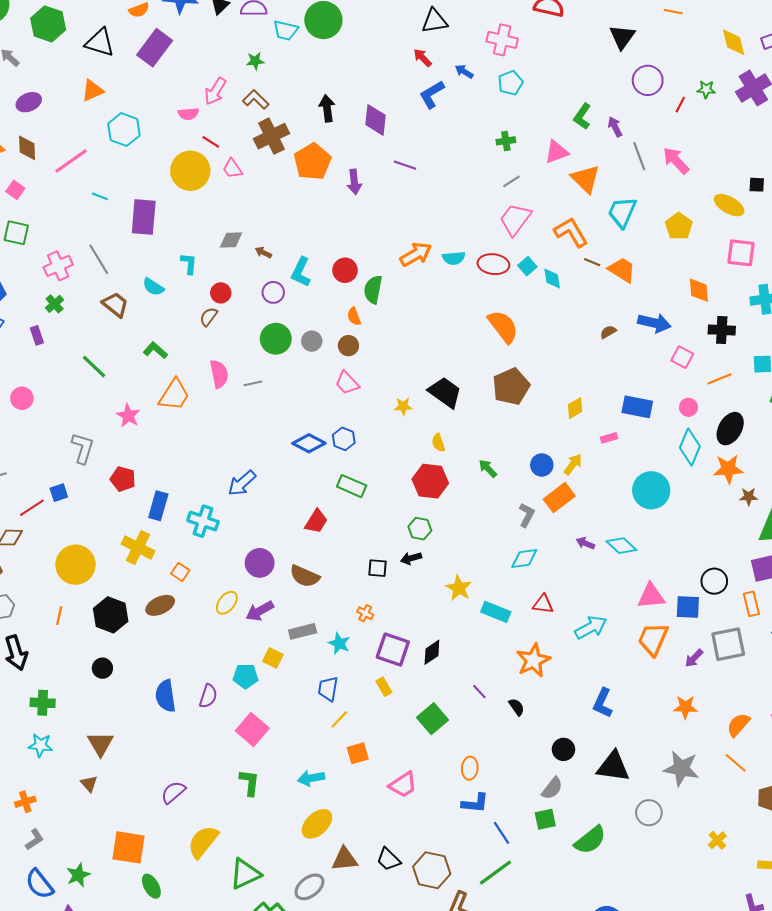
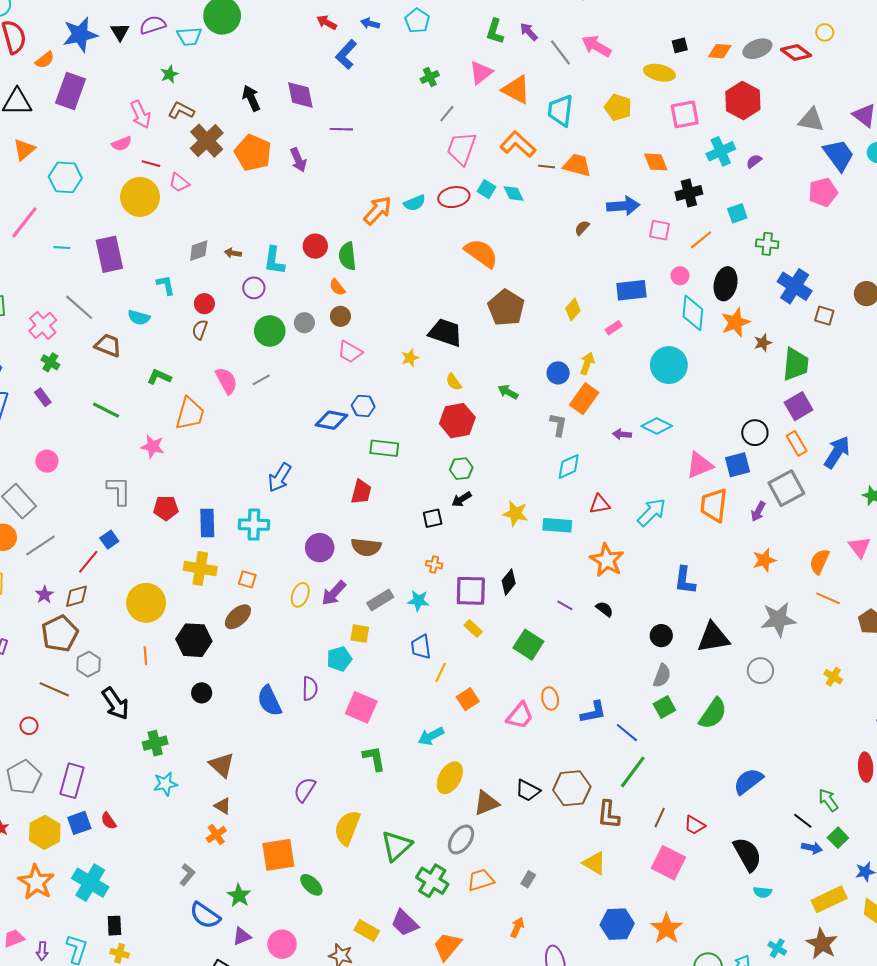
pink arrow: (215, 91) -> (141, 114), turned -40
orange ellipse: (470, 768) -> (550, 699), moved
orange cross: (25, 802) -> (216, 834), moved

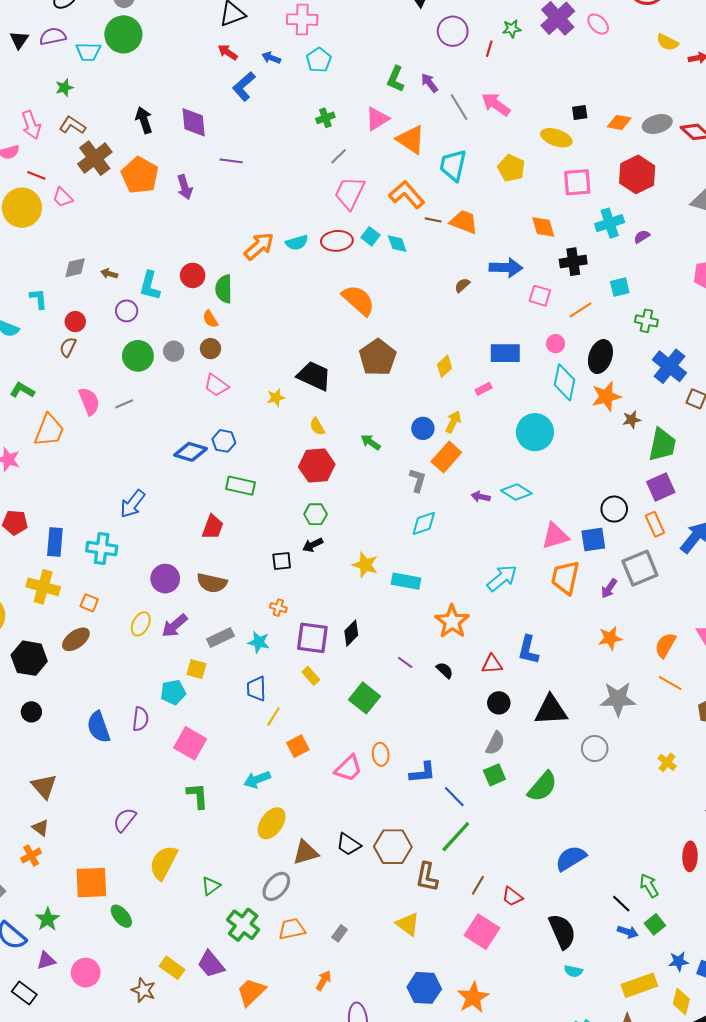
red triangle: (600, 504) -> (492, 664), moved
green triangle: (396, 846) -> (211, 886), size x0.6

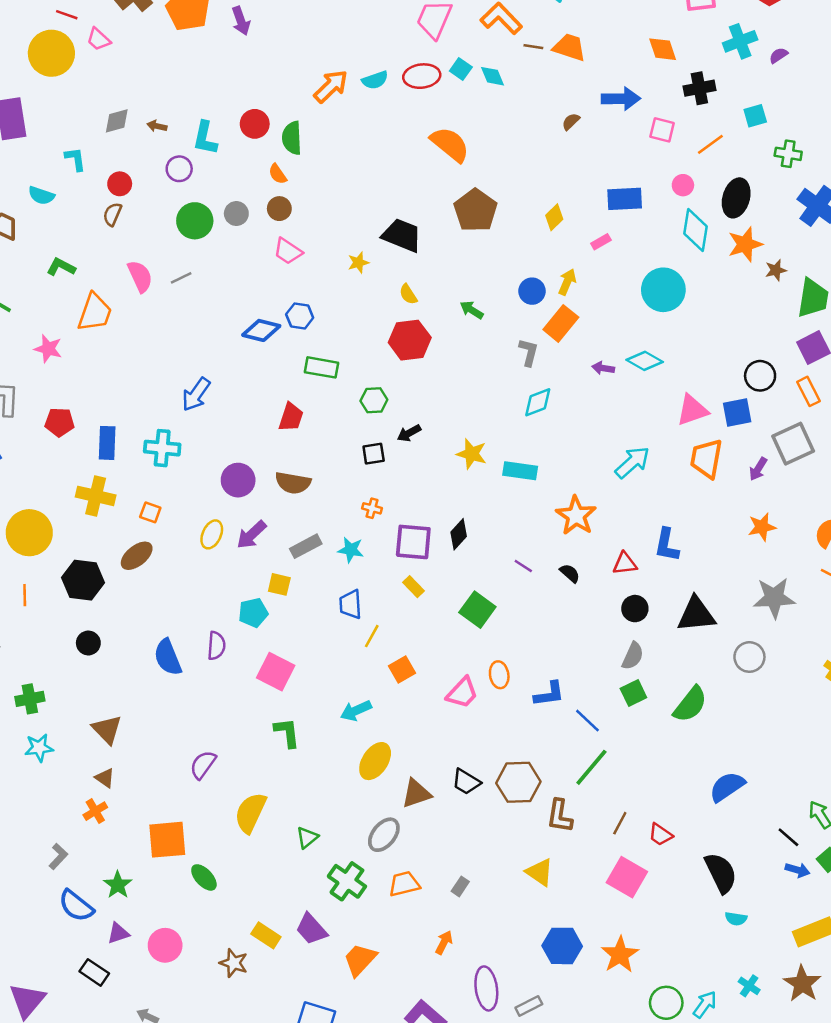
green hexagon: (316, 514) -> (374, 400), moved

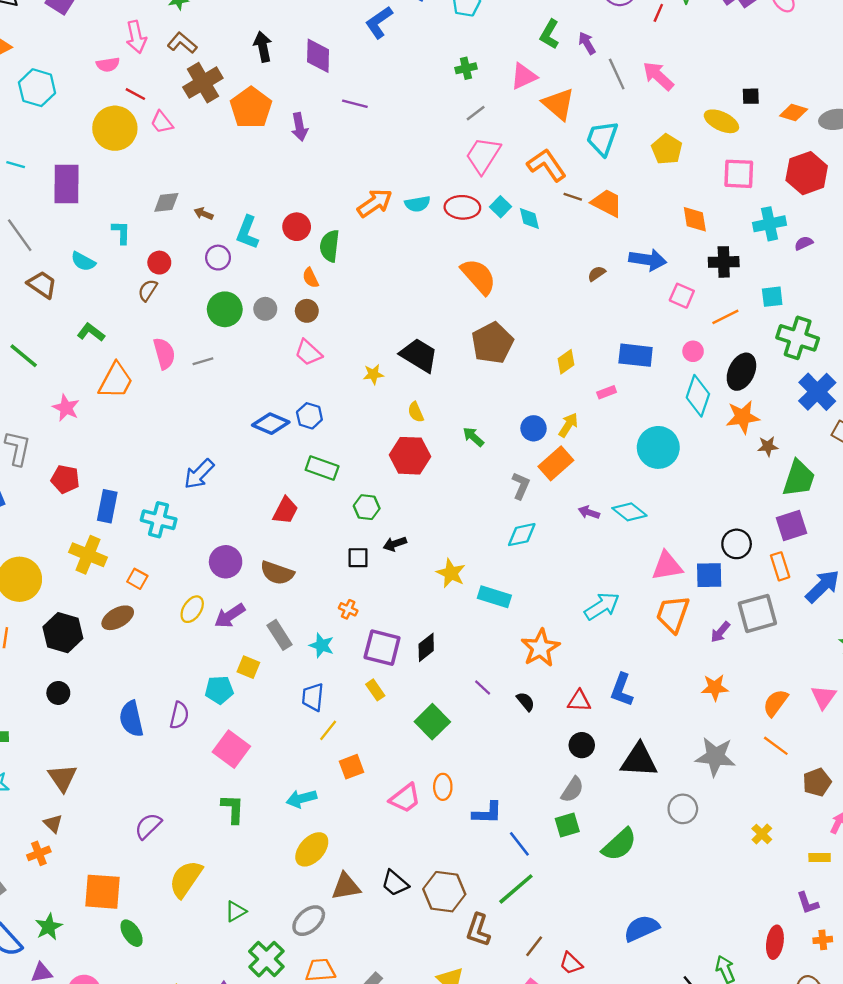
green cross: (788, 154) -> (798, 338), size x1.6
gray rectangle: (306, 546) -> (279, 635), turned 76

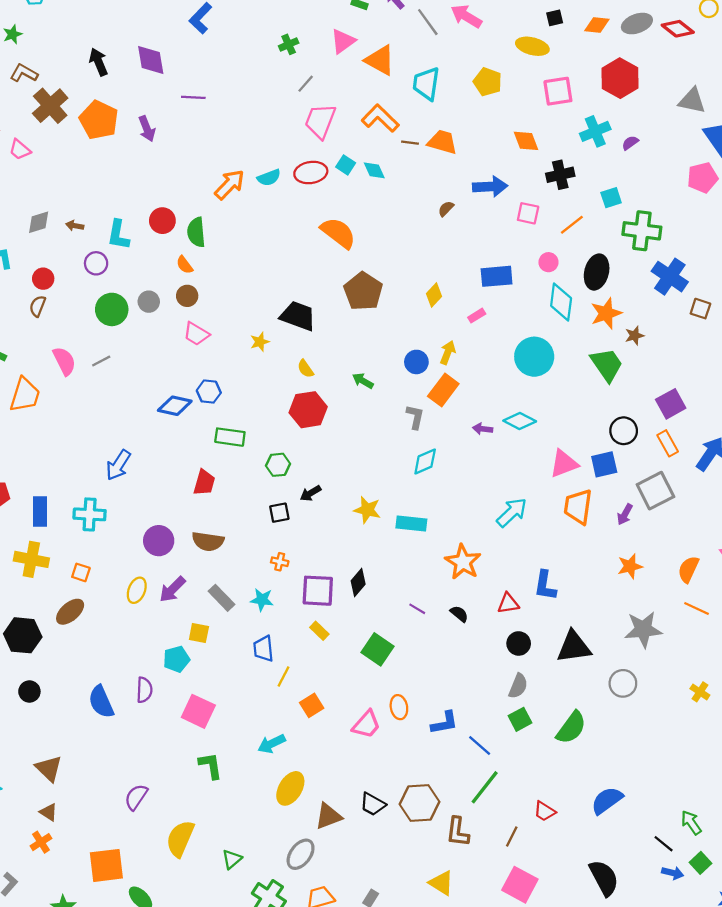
green trapezoid: (799, 478) -> (607, 365), moved, turned -42
red trapezoid: (571, 963) -> (545, 811), moved

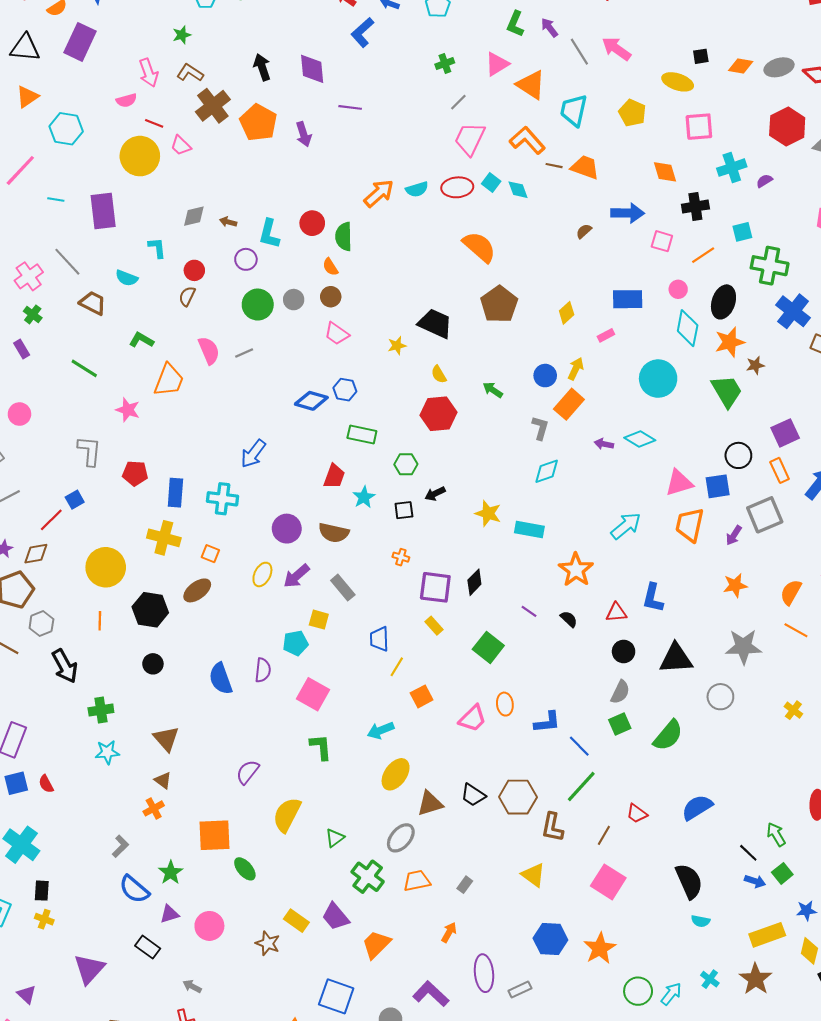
red hexagon: (620, 78) -> (787, 127), moved
cyan star: (262, 600) -> (364, 497), moved, turned 30

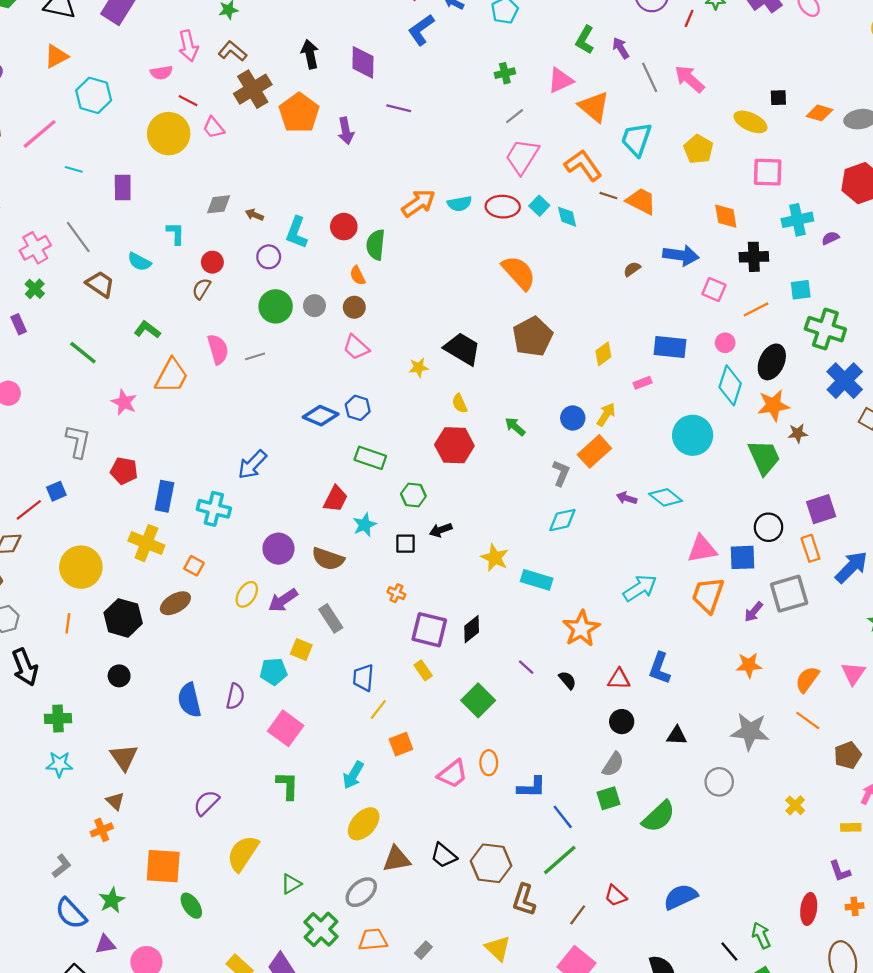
purple rectangle: (103, 211) -> (123, 188), size x0.7
black triangle: (676, 658) -> (677, 736), size x0.6
cyan arrow: (381, 730) -> (353, 775), turned -45

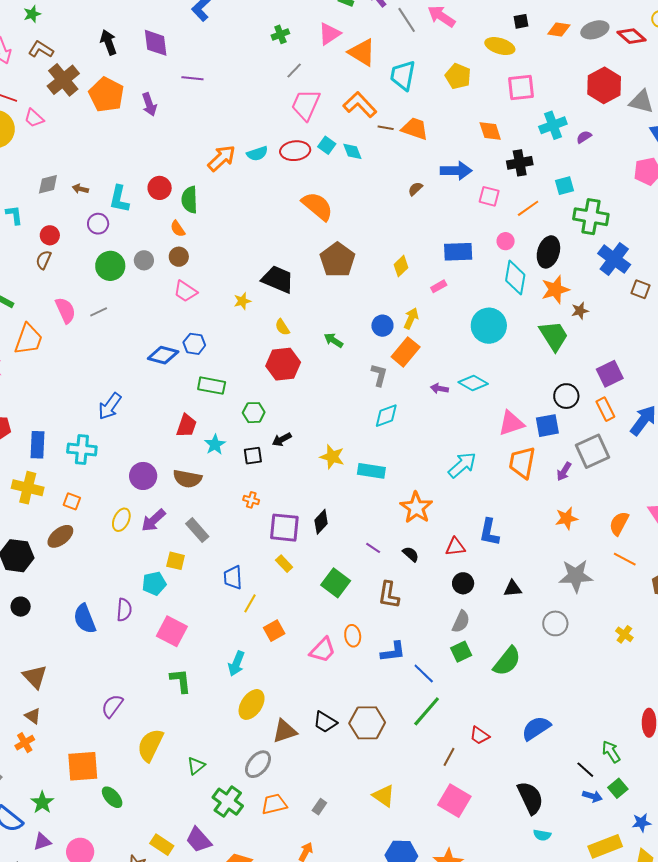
brown L-shape: (524, 900) -> (389, 595), moved

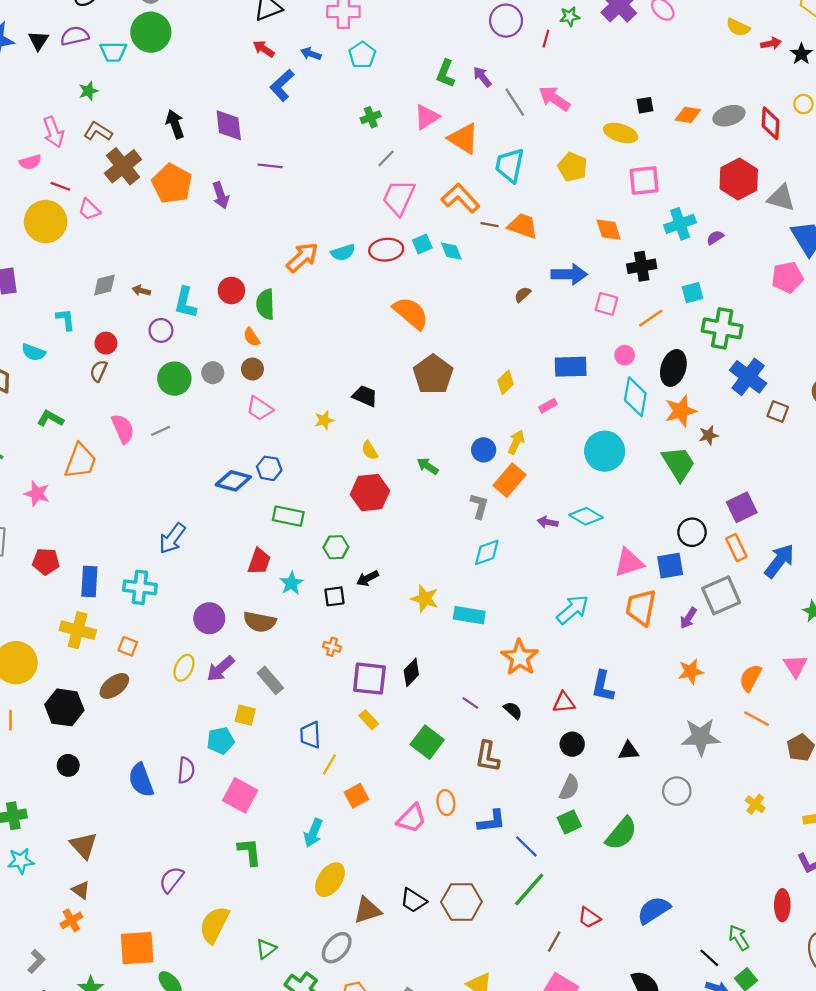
red diamond: (631, 36) -> (771, 123), turned 52
cyan square: (327, 145) -> (422, 244), turned 30
black trapezoid: (278, 279) -> (365, 396), size x0.7

